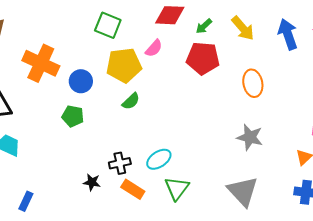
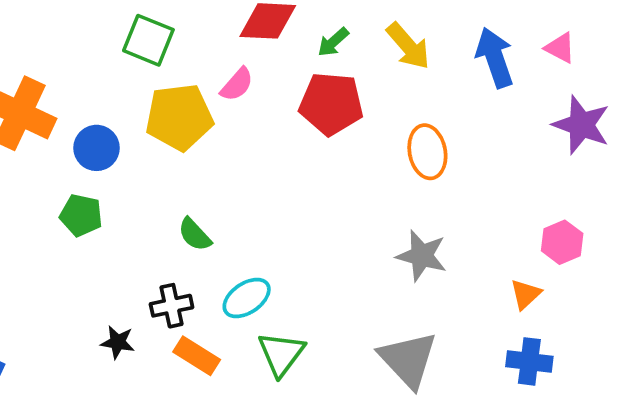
green semicircle: (131, 101) -> (195, 235), moved, turned 90

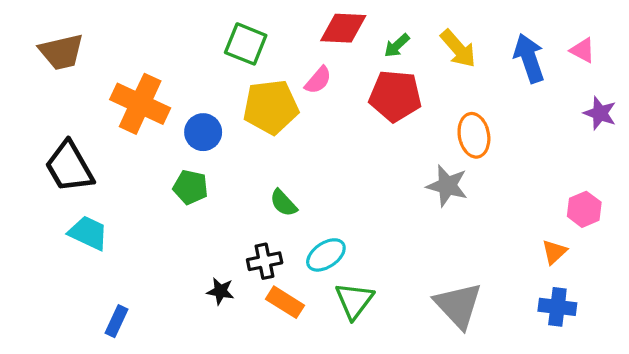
purple star: (581, 125) -> (600, 113), size x0.7
gray star: (422, 256) -> (447, 186), moved

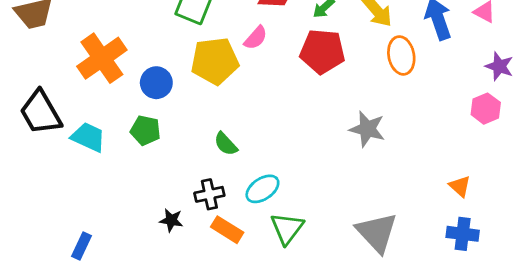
orange cross: (140, 104) -> (102, 58), turned 30
orange ellipse: (474, 135) -> (401, 55), moved
pink hexagon: (584, 209) -> (486, 109), moved
cyan trapezoid: (88, 233) -> (88, 137), moved
orange triangle: (554, 252) -> (460, 186), turned -35

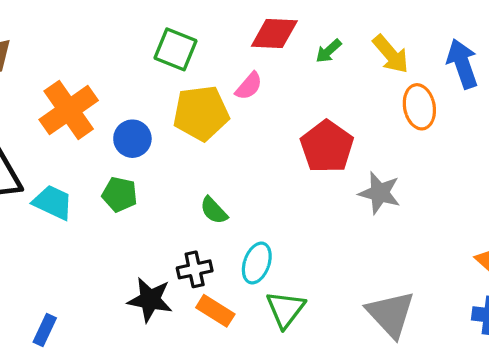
red pentagon: (322, 51) -> (327, 147), moved, turned 30
cyan ellipse: (262, 189) -> (257, 263), turned -36
black star: (171, 220) -> (150, 300), size x1.6

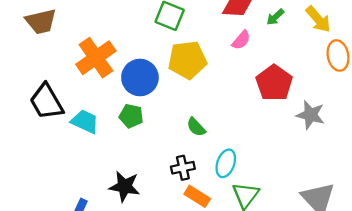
pink semicircle: (249, 86) -> (241, 40), moved
blue circle: (132, 139) -> (140, 77), size x1.4
black star: (150, 300) -> (125, 186), moved

